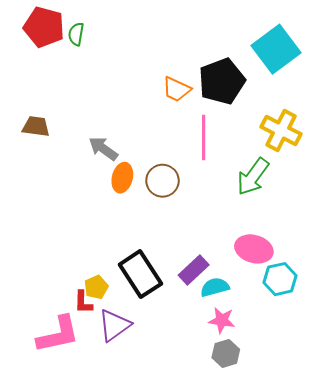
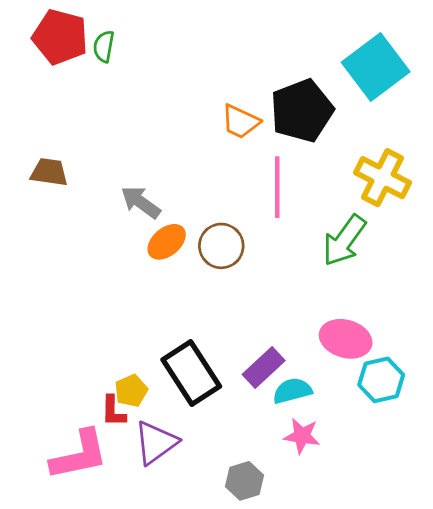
orange ellipse: (122, 178) -> (167, 242), turned 36
gray hexagon: (226, 353) -> (245, 481), moved

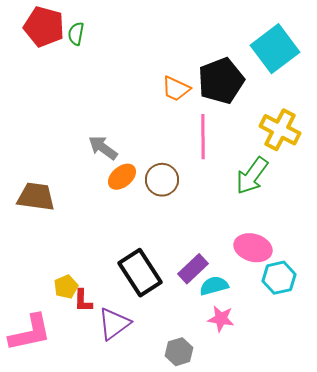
brown trapezoid: (49, 172) -> (36, 197), moved, size x1.4
yellow pentagon: (131, 391) -> (66, 287), moved
pink L-shape: (79, 455) -> (30, 333), moved

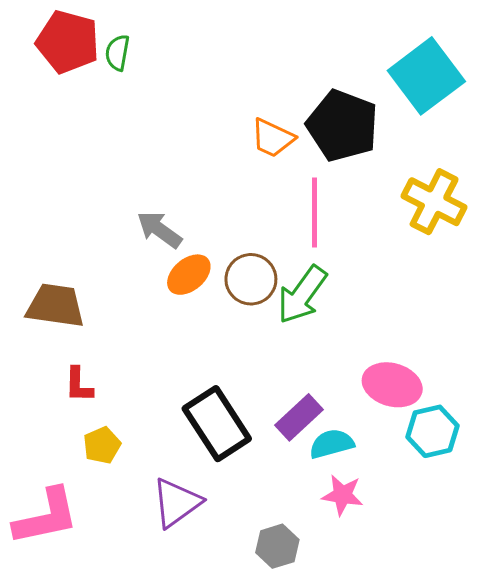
black pentagon: (221, 81) -> (342, 126), turned -30
green arrow: (252, 176) -> (302, 295), moved
red L-shape: (83, 301) -> (79, 385), moved

